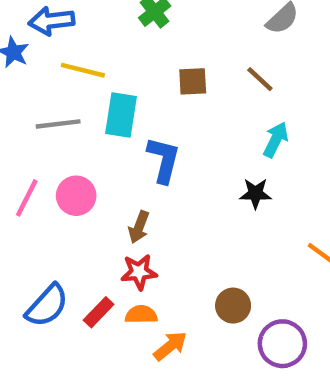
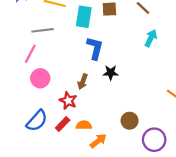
cyan rectangle: (121, 115) -> (84, 17), moved
black star: (255, 193) -> (111, 73), moved
pink circle: (76, 196) -> (40, 78), moved
pink line: (27, 198) -> (30, 54), moved
red star: (139, 272) -> (68, 101), moved, turned 30

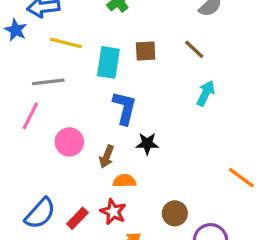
pink circle: (40, 78) -> (69, 142), moved
red star: (68, 101) -> (113, 212), moved
orange semicircle: (84, 125) -> (125, 181), moved

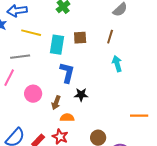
brown line: (194, 49) -> (110, 37), turned 64
cyan arrow: (206, 93) -> (117, 64), turned -42
orange line: (241, 178) -> (139, 116), turned -36

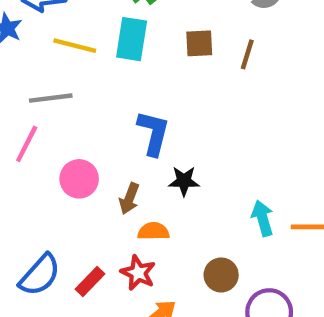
brown square: (80, 38) -> (199, 43), moved
cyan rectangle: (57, 45) -> (132, 39), moved
cyan arrow: (117, 64) -> (263, 218), moved

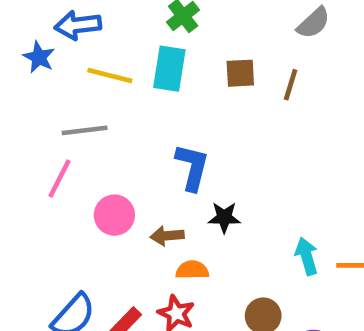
brown arrow: (129, 199) -> (167, 236), turned 64

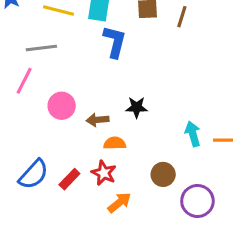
blue L-shape: (192, 167) -> (115, 42), moved

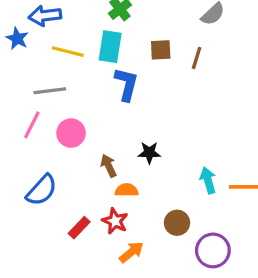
pink circle: (62, 106) -> (71, 133), moved
brown arrow: (98, 120) -> (109, 166), turned 70
blue semicircle: (34, 174) -> (42, 190), moved

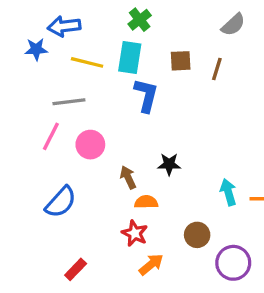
blue star: (17, 38) -> (36, 49), turned -30
red rectangle: (79, 228) -> (76, 269), moved

